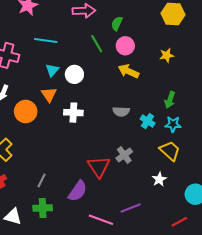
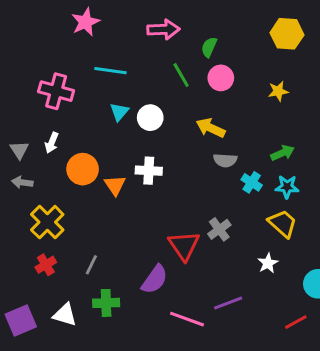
yellow arrow: (128, 71) -> (211, 128), moved
orange triangle: (49, 95) -> (115, 185), moved
green arrow: (170, 100) -> (283, 153), turned -133
gray semicircle: (121, 112) -> (225, 160), moved
gray line: (42, 180) -> (91, 265), moved

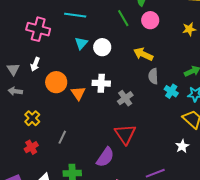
gray semicircle: (225, 160) -> (153, 76), turned 84
yellow cross: (47, 222) -> (32, 118), size x0.7
gray cross: (219, 229) -> (125, 98), moved
gray line: (91, 265) -> (62, 137), moved

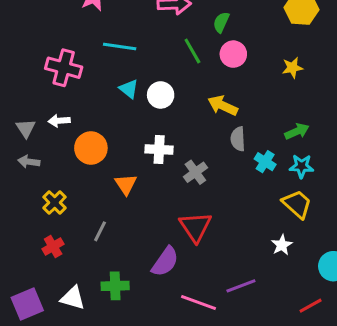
cyan triangle: (81, 43) -> (129, 89), turned -32
white arrow: (35, 64) -> (59, 121), turned 64
orange triangle: (78, 93) -> (126, 184), moved

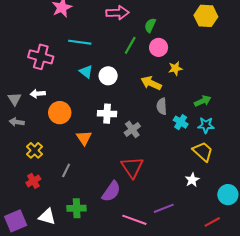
green line: (192, 51) -> (130, 45), turned 60
yellow star: (292, 68) -> (175, 68), moved

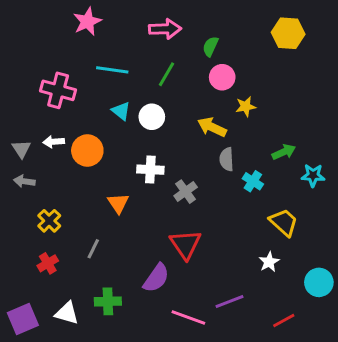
green line: (130, 45) -> (166, 74), moved
orange circle: (60, 113) -> (87, 150), moved
cyan star: (206, 125) -> (313, 175), moved
red line: (212, 222) -> (284, 320), moved

